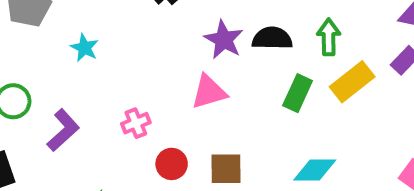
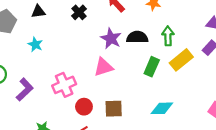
pink cross: (136, 123) -> (64, 85), size x1.5

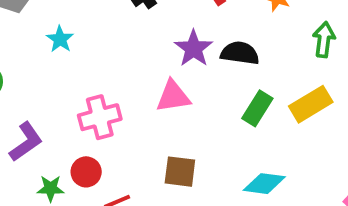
green arrow: (168, 36) -> (324, 40), moved
purple L-shape: (25, 90) -> (26, 142), moved
red circle: (84, 107) -> (86, 172), moved

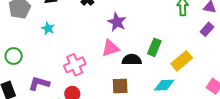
black semicircle: (240, 53) -> (132, 60), moved
yellow rectangle: (311, 104) -> (182, 61), moved
purple L-shape: (26, 142) -> (39, 84), turned -120

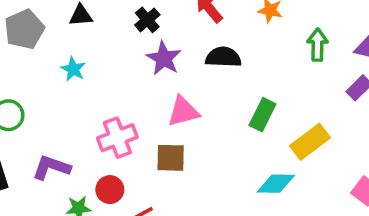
purple star: (117, 22) -> (164, 58), moved
black semicircle: (132, 60) -> (223, 57), moved
brown square: (120, 86) -> (171, 158), moved

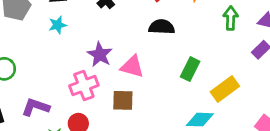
purple star: (164, 58) -> (100, 55), moved
cyan star: (73, 69) -> (58, 25), moved, turned 30
pink triangle: (183, 111) -> (132, 67), turned 30

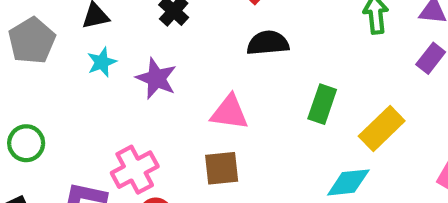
purple star: (100, 55) -> (156, 78), moved
pink cross: (84, 86) -> (135, 170), moved

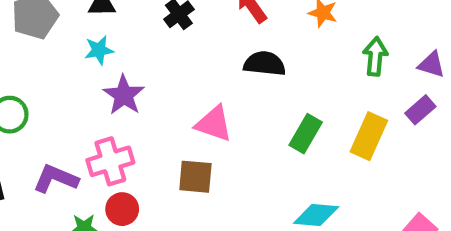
purple star: (156, 78) -> (124, 95), moved
yellow rectangle: (382, 128) -> (369, 136), moved, turned -33

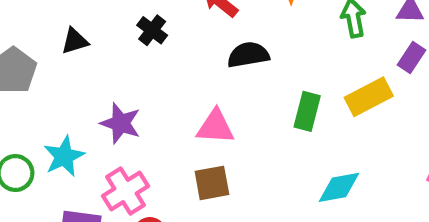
cyan star: (99, 50) -> (64, 156), moved, size x1.4
yellow rectangle: (369, 136) -> (369, 97), turned 54

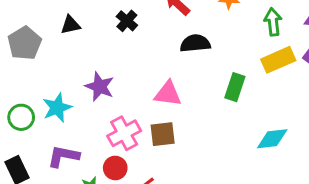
yellow rectangle: (369, 97) -> (278, 60), moved
cyan diamond: (339, 187) -> (272, 139), moved
pink cross: (125, 191) -> (124, 133), moved

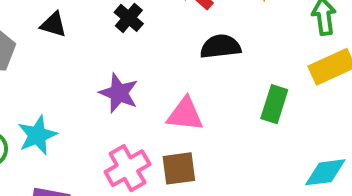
black triangle: (70, 25) -> (53, 24), turned 30
purple star: (100, 87) -> (119, 93), moved

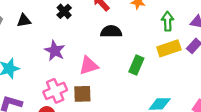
black triangle: (53, 24) -> (24, 21), moved, turned -32
pink triangle: (185, 114) -> (89, 66), turned -30

